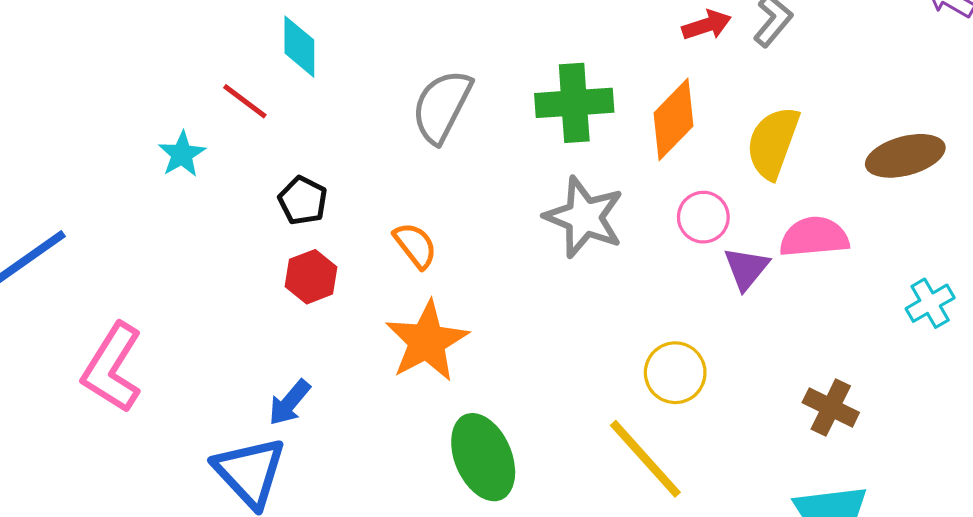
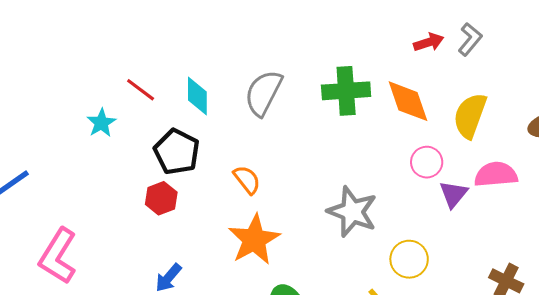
cyan diamond: (299, 47) -> (197, 96), moved
orange diamond: (674, 119) -> (408, 101), turned -63
black pentagon: (303, 201) -> (177, 152), size x1.5
gray star: (584, 217) -> (352, 212), moved
red hexagon: (311, 277) -> (161, 198), moved

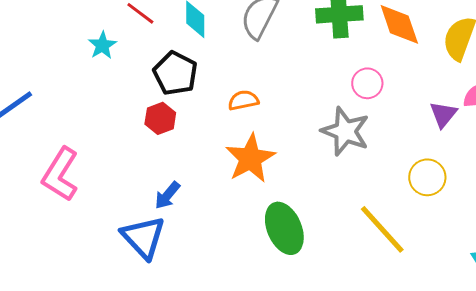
pink circle: (427, 162) -> (367, 83), moved
orange semicircle: (247, 180) -> (243, 100), turned -64
yellow circle: (409, 259) -> (427, 177), moved

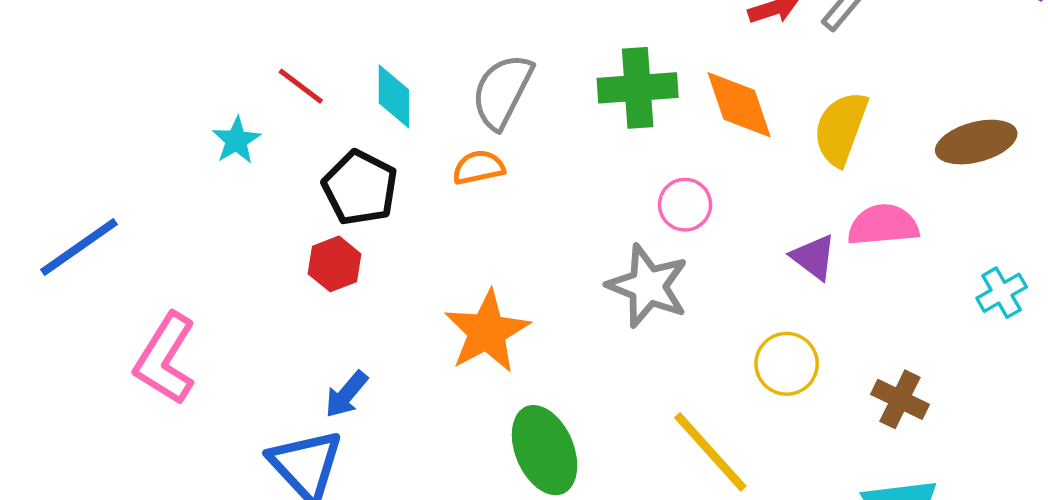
orange semicircle: (243, 100) -> (478, 167), moved
purple triangle: (443, 114) -> (814, 257), turned -32

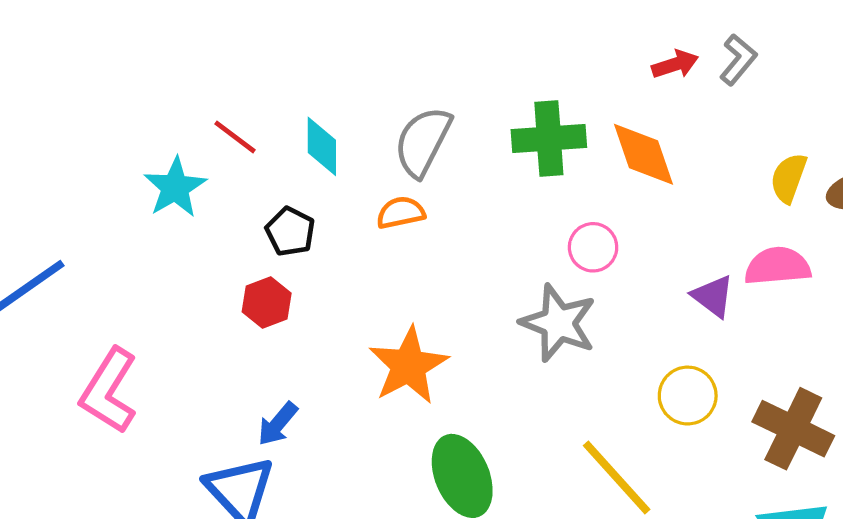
yellow semicircle: (841, 128) -> (789, 178), moved, size x0.7
cyan star: (236, 140) -> (175, 187), size x1.4
black pentagon: (360, 188) -> (290, 232), size x0.7
brown cross: (900, 399) -> (793, 429), size x1.5

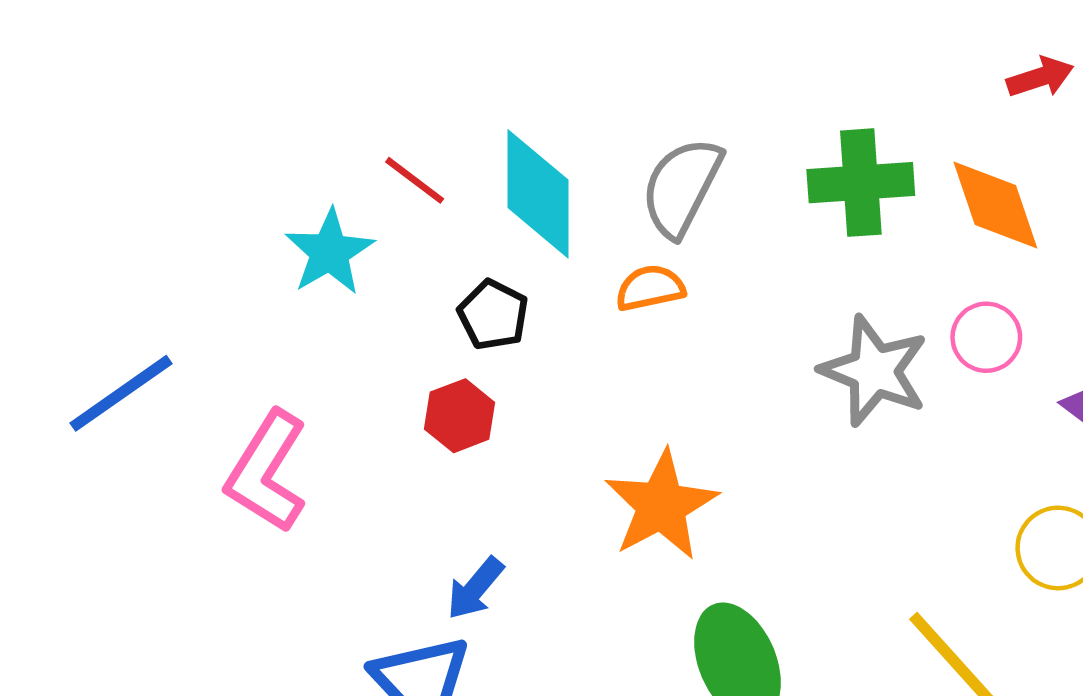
cyan diamond: (322, 146) -> (538, 194), size x1.5
pink circle: (593, 247) -> (986, 337), moved
gray star: (558, 323) -> (874, 371), moved
pink L-shape: (109, 391) -> (267, 472), moved

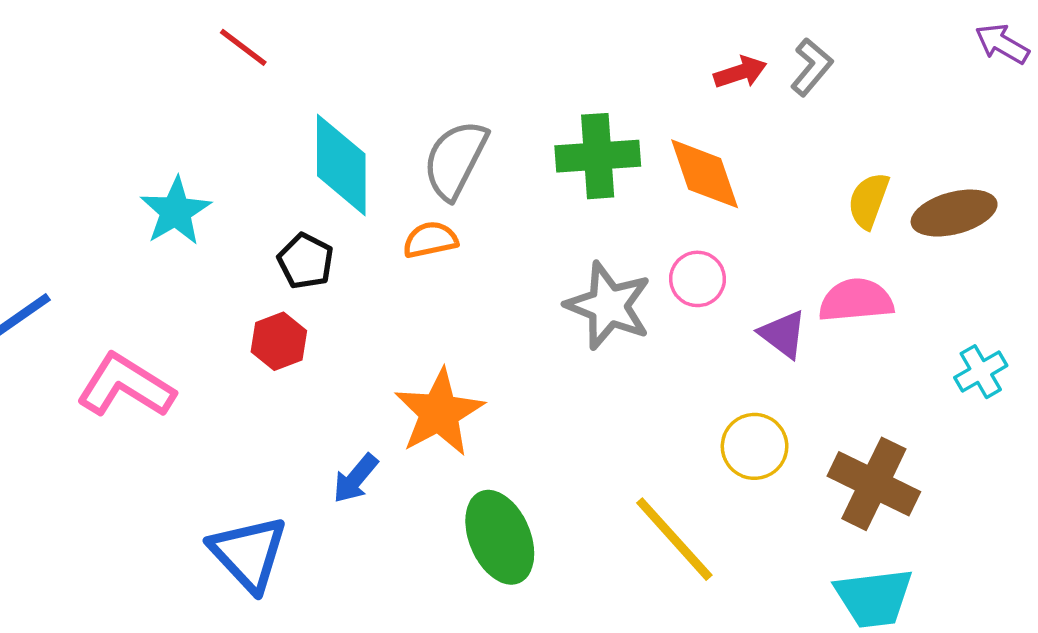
red line: (415, 180) -> (243, 47), moved
pink L-shape: (267, 472) -> (126, 386), turned 90
blue arrow: (475, 588) -> (355, 478), moved

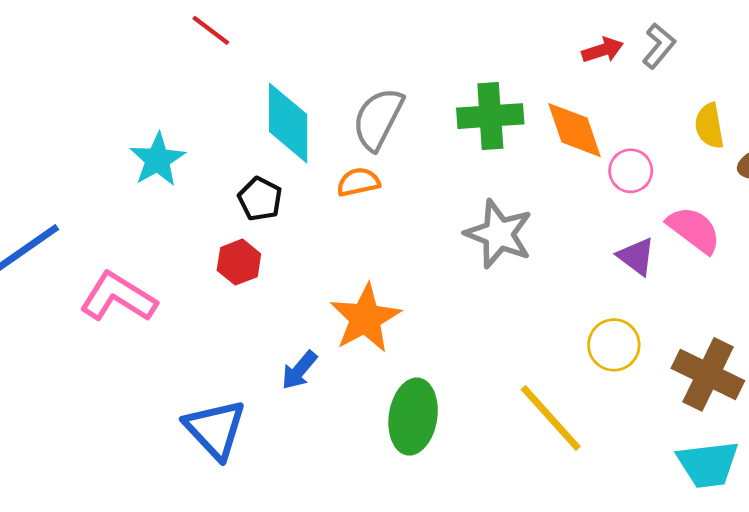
yellow semicircle: (869, 201) -> (709, 126), moved, turned -30
pink circle: (698, 279) -> (631, 171), moved
pink semicircle: (856, 300) -> (694, 230), turned 42
green ellipse: (500, 537) -> (413, 417), turned 32

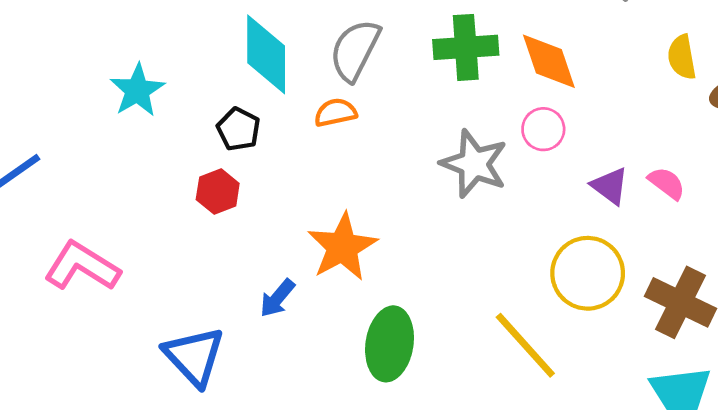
pink circle: (631, 171) -> (543, 129), moved
pink semicircle: (694, 230) -> (667, 183), moved, size x0.7
pink L-shape: (118, 297) -> (82, 266), moved
yellow circle: (614, 345) -> (588, 273), size x1.4

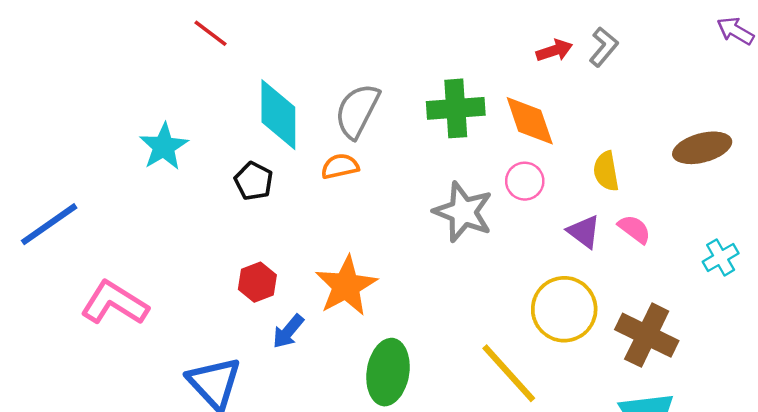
yellow semicircle: (682, 57) -> (606, 171), moved
red hexagon: (218, 192) -> (257, 282), moved

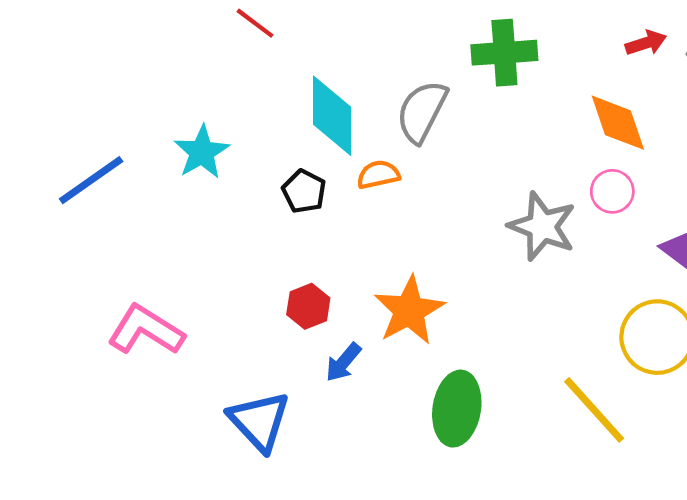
green cross: (456, 108) -> (504, 53), moved
orange semicircle: (340, 166) -> (378, 175), moved
blue line: (49, 224) -> (91, 180), moved

